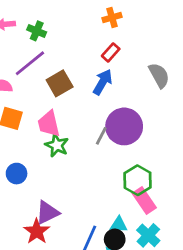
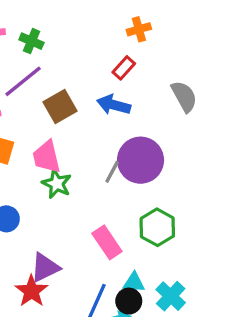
orange cross: (112, 18) -> (139, 29), moved
blue arrow: (103, 82) -> (114, 105), turned -105
pink rectangle: (144, 200) -> (107, 242), moved

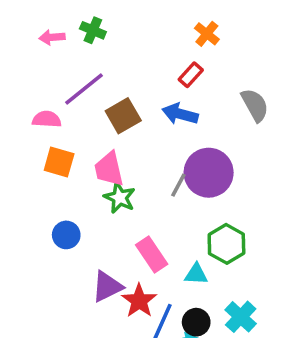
orange cross: (139, 29) -> (207, 34), turned -35
green cross: (31, 41) -> (93, 30), moved
pink rectangle: (107, 242) -> (152, 255), moved
cyan triangle: (134, 283) -> (196, 274), moved
red star: (31, 291) -> (139, 301), moved

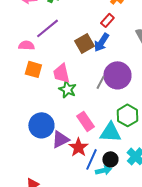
blue arrow: (180, 114) -> (101, 42), turned -72
brown square: (123, 116) -> (84, 43), moved
blue circle: (66, 235) -> (41, 125), moved, size x1.6
cyan triangle: (196, 274) -> (110, 132), size x1.6

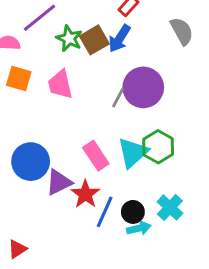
green star: (67, 89) -> (69, 38), moved
cyan triangle: (110, 132) -> (133, 153), moved, turned -45
cyan arrow: (103, 170) -> (139, 228), moved

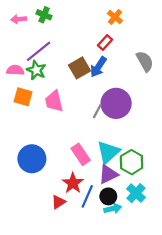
green star: (69, 38) -> (36, 70), moved
green hexagon: (158, 147) -> (132, 162), moved
purple triangle: (59, 182) -> (108, 174), moved
red triangle: (17, 249) -> (58, 202), moved

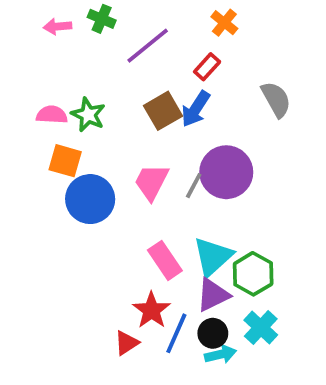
purple line: (39, 51) -> (148, 46), moved
pink trapezoid: (54, 101) -> (151, 182), moved, turned 40
blue circle: (32, 159) -> (90, 199), moved

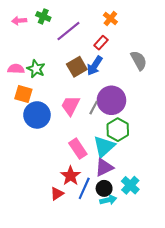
green hexagon: (253, 274) -> (118, 130), moved

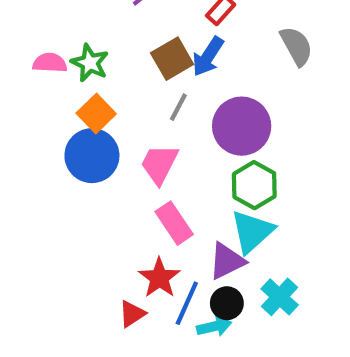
orange square: (23, 94) -> (96, 113), moved, turned 30
pink trapezoid: (71, 106) -> (159, 164), moved
gray line: (94, 108) -> (178, 107), moved
cyan triangle: (104, 146) -> (252, 232), moved
cyan arrow: (108, 200) -> (214, 326), moved

